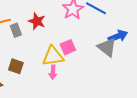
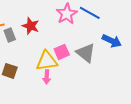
blue arrow: (118, 36) -> (112, 41), turned 48
gray triangle: (107, 47) -> (86, 53), moved

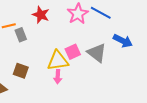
red star: (31, 26) -> (41, 15), moved

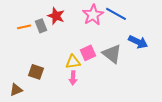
gray rectangle: (21, 35) -> (41, 26), moved
yellow triangle: (58, 61) -> (73, 62), size x0.7

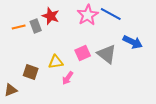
yellow triangle: (73, 62) -> (56, 62), moved
pink arrow: (73, 78) -> (68, 78), turned 32

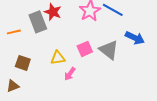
gray rectangle: (36, 26) -> (38, 22), size x1.5
orange line: (19, 27) -> (14, 32), moved
brown square: (31, 72) -> (23, 63), moved

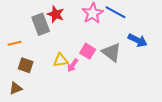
orange line: (14, 32) -> (15, 43), moved
pink square: (85, 49) -> (88, 51), turned -35
pink arrow: (70, 74) -> (73, 65), moved

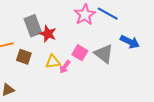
red star: (56, 14) -> (48, 34), moved
brown square: (26, 65) -> (24, 57), moved

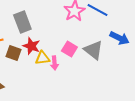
red star: (48, 34) -> (31, 46), moved
pink arrow: (65, 67) -> (54, 63), turned -40

